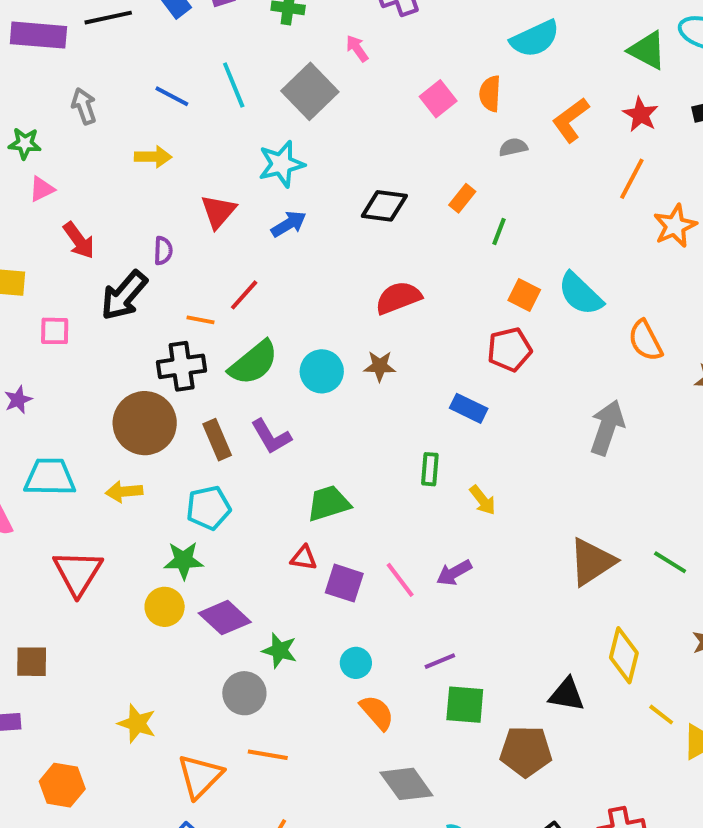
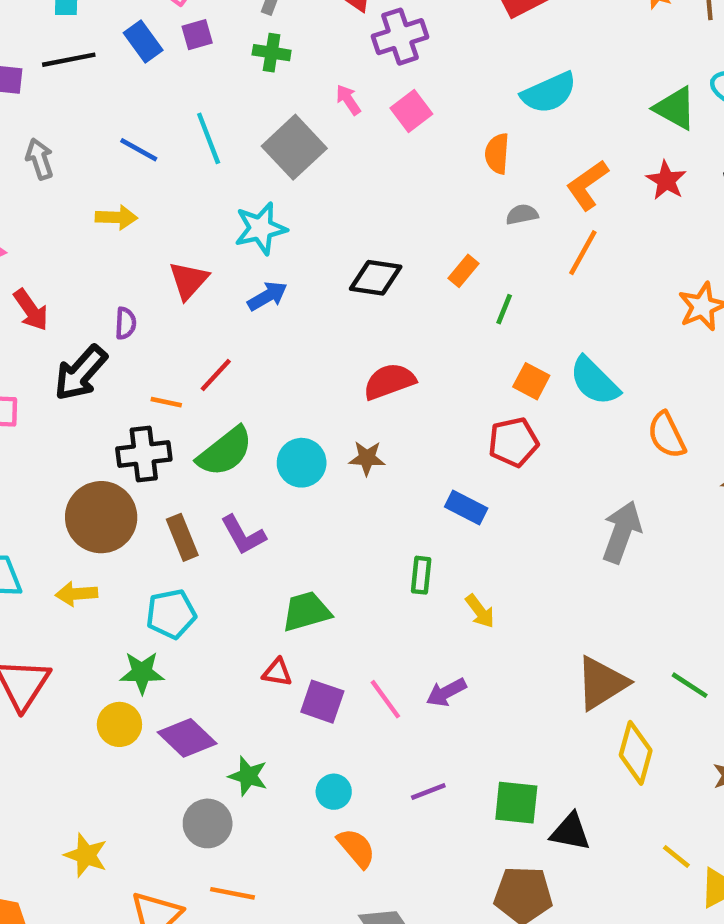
pink square: (438, 99) -> (411, 111), moved
orange line: (632, 179) -> (583, 253), moved
yellow diamond: (624, 655) -> (636, 753), moved
green square: (465, 705) -> (516, 803), moved

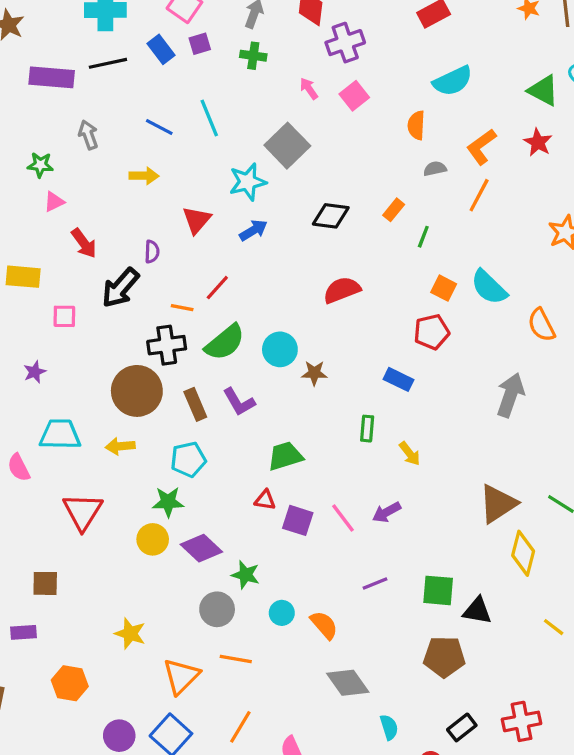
gray square: (294, 147) -> (287, 146), moved
brown star: (367, 458) -> (314, 373), moved
cyan circle: (334, 792) -> (282, 613), moved

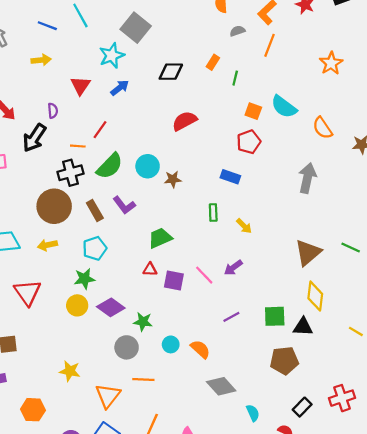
yellow diamond: (523, 553) -> (315, 296), moved

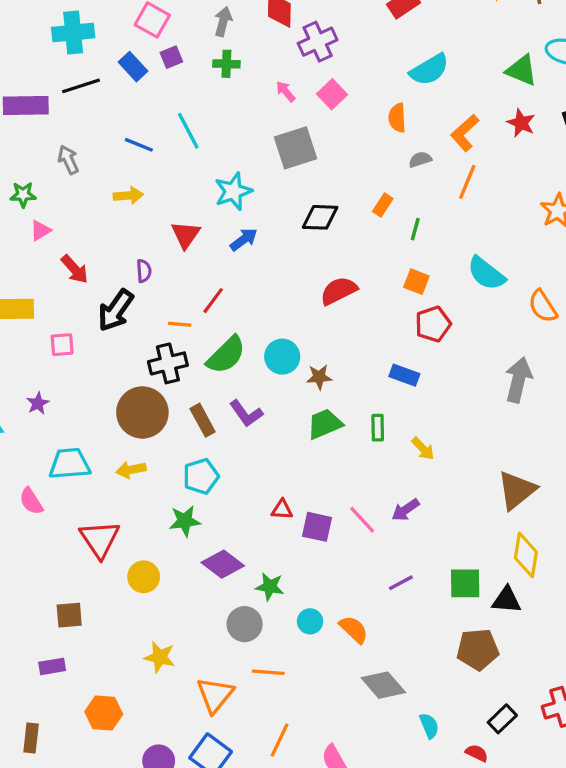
gray square: (136, 28) -> (295, 148), moved, turned 32
orange square: (253, 111) -> (416, 282), moved
green trapezoid: (160, 238) -> (325, 424), moved
yellow circle: (77, 305) -> (144, 577), moved

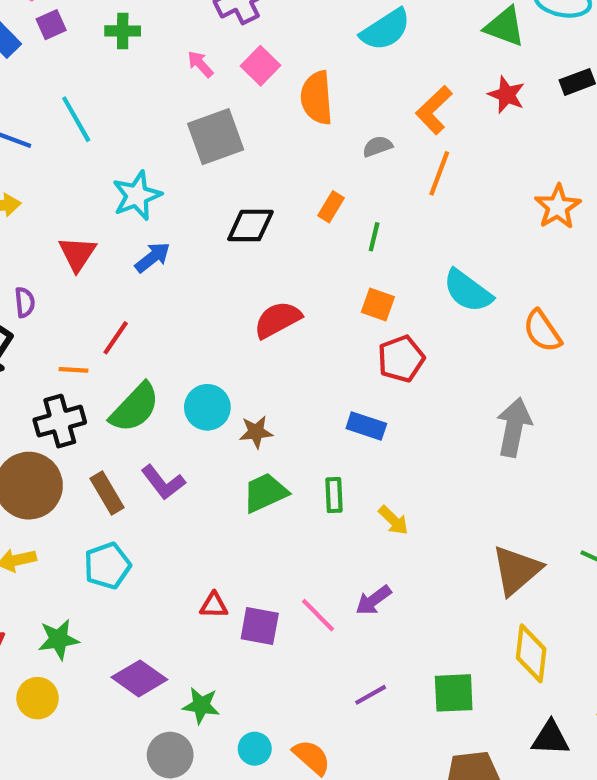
orange semicircle: (397, 118) -> (317, 98), moved, size x1.4
green star: (185, 521) -> (59, 639), moved
black triangle: (506, 600) -> (550, 738), moved

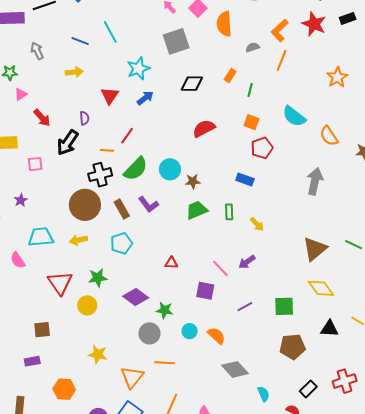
red star: (507, 95) -> (314, 24), size x1.4
purple square: (260, 626) -> (205, 291), moved
yellow diamond: (531, 653) -> (321, 288), turned -44

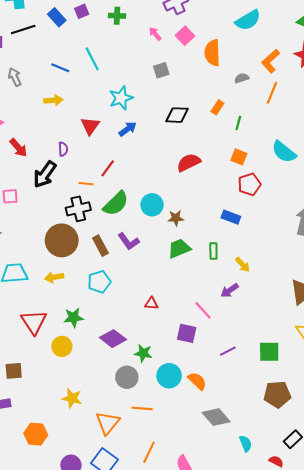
gray square: (176, 41) -> (161, 70), size x0.6
purple arrow: (247, 262) -> (229, 290), moved
cyan circle: (190, 331) -> (169, 376), size x1.5

